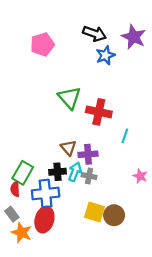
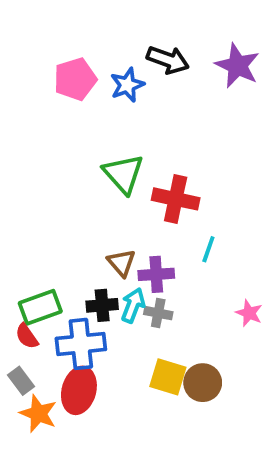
blue star: (105, 55) -> (127, 85), moved
cyan line: (125, 136) -> (208, 249), moved
green rectangle: (23, 173) -> (40, 307), turned 40
red semicircle: (15, 189) -> (27, 336), turned -32

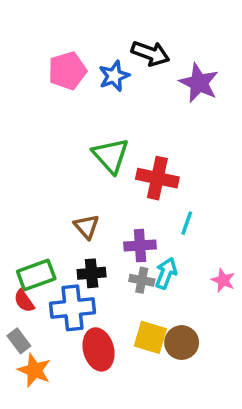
purple star: (237, 66) -> (199, 83), moved
brown triangle: (121, 263) -> (86, 227), moved
cyan arrow: (133, 305) -> (166, 273), moved
red ellipse: (79, 390) -> (98, 349), moved, turned -30

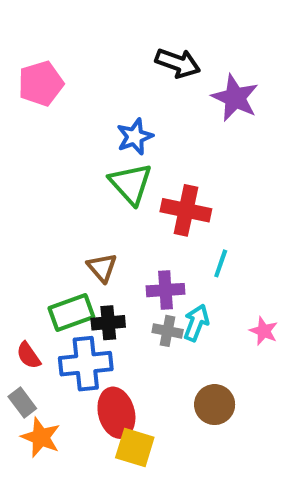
pink pentagon: (67, 71) -> (41, 83), moved
blue star: (114, 76) -> (135, 137), moved
green rectangle: (36, 275) -> (71, 313), moved
yellow square: (150, 337) -> (135, 447), moved

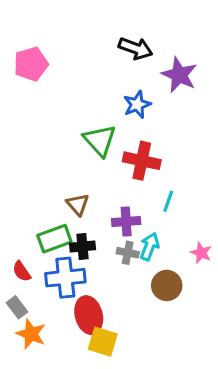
blue star: (135, 137) -> (137, 105), moved
brown circle: (215, 405) -> (167, 285), moved

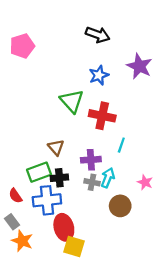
purple star: (179, 75) -> (139, 66), moved

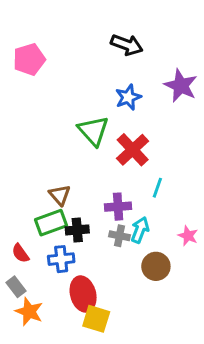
red cross: (102, 116) -> (133, 150), turned 35
brown triangle: (56, 147) -> (60, 195), moved
blue cross: (47, 200) -> (61, 259), size x0.7

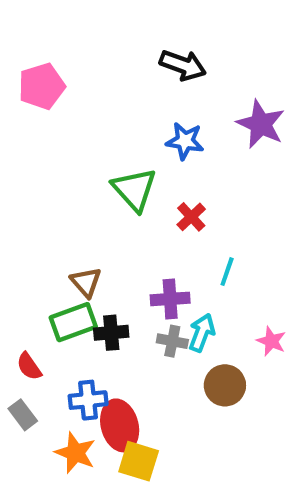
blue star: (128, 97) -> (185, 141), turned 30
red cross: (133, 150) -> (191, 217), size x0.6
blue cross: (61, 259) -> (88, 400), moved
orange star: (29, 312) -> (75, 453), moved

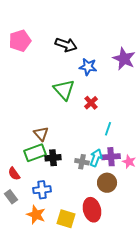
black arrow: (183, 65) -> (66, 45), moved
purple cross: (170, 299) -> (111, 157), moved
red ellipse: (120, 425) -> (92, 210), moved

